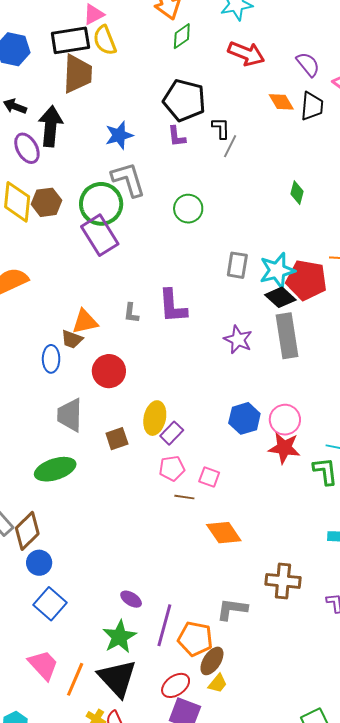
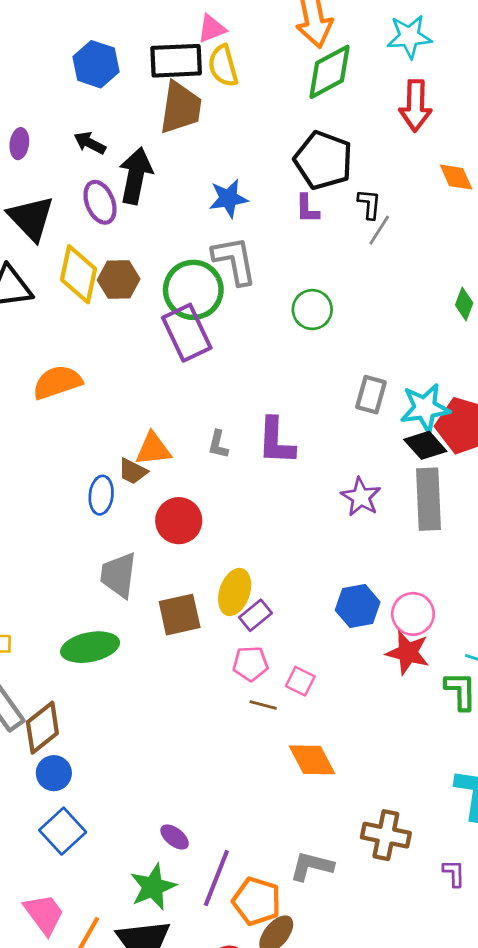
green diamond: (182, 36) -> (329, 72), size x1.6
red arrow: (246, 54) -> (415, 106), turned 63
brown square: (117, 439) -> (180, 615), size x1.4

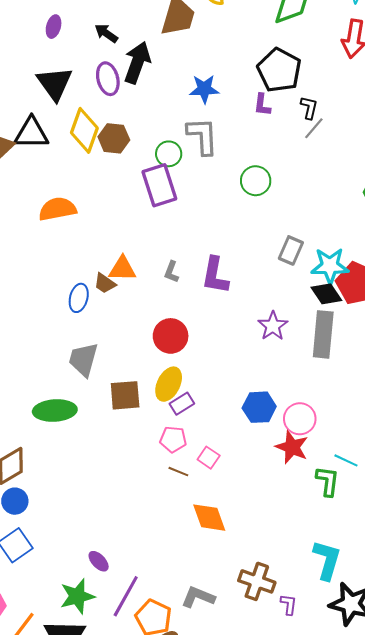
green circle: (193, 290) -> (169, 154), size x0.6
red circle: (179, 521) -> (171, 336), moved
purple L-shape: (454, 873) -> (289, 604), moved

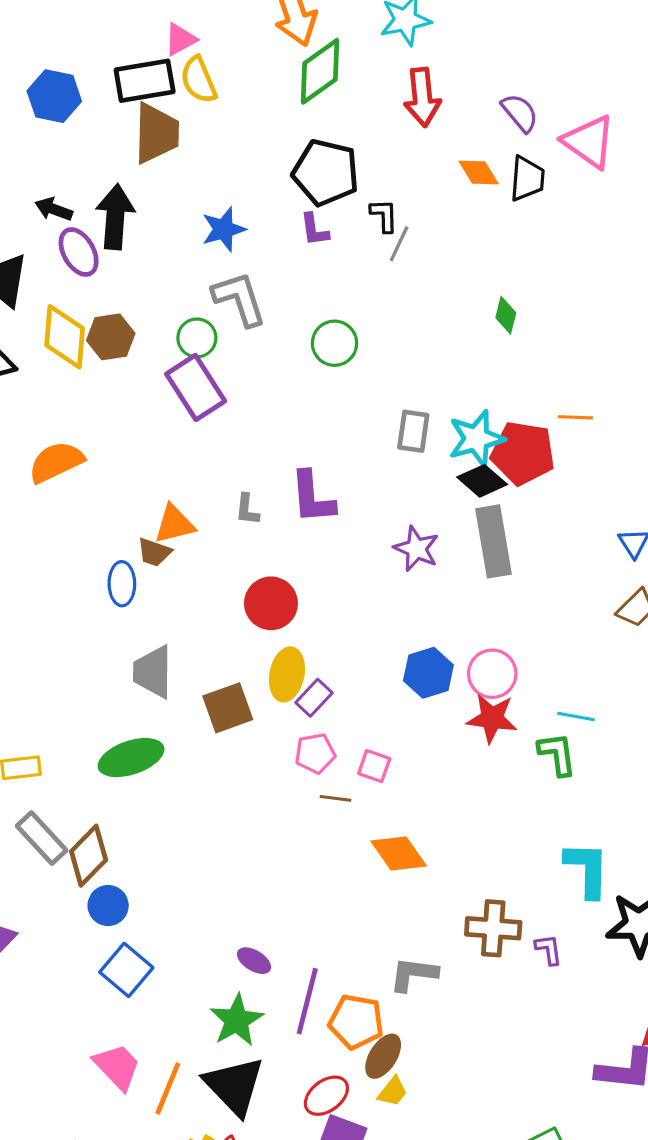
black arrow: (106, 33) -> (54, 209), moved

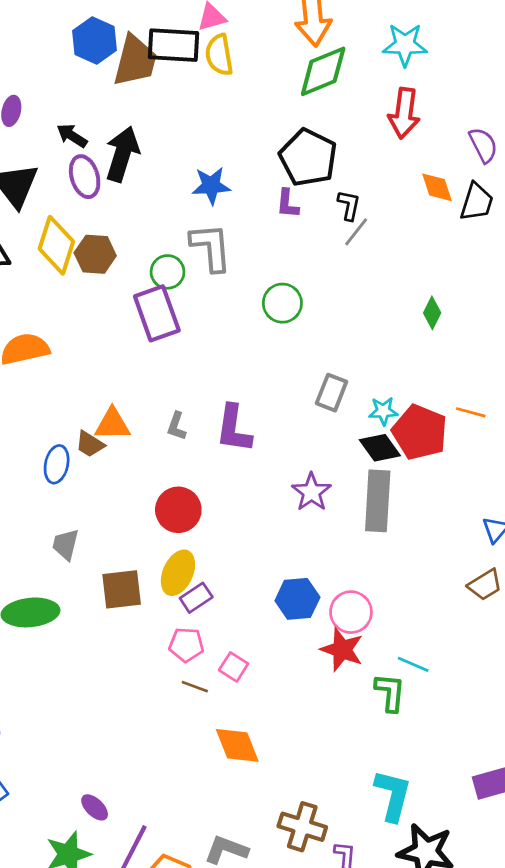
brown trapezoid: (156, 133) -> (135, 61), moved
cyan star: (476, 439) -> (383, 411), size x0.6
gray trapezoid: (153, 672) -> (66, 545), size x0.7

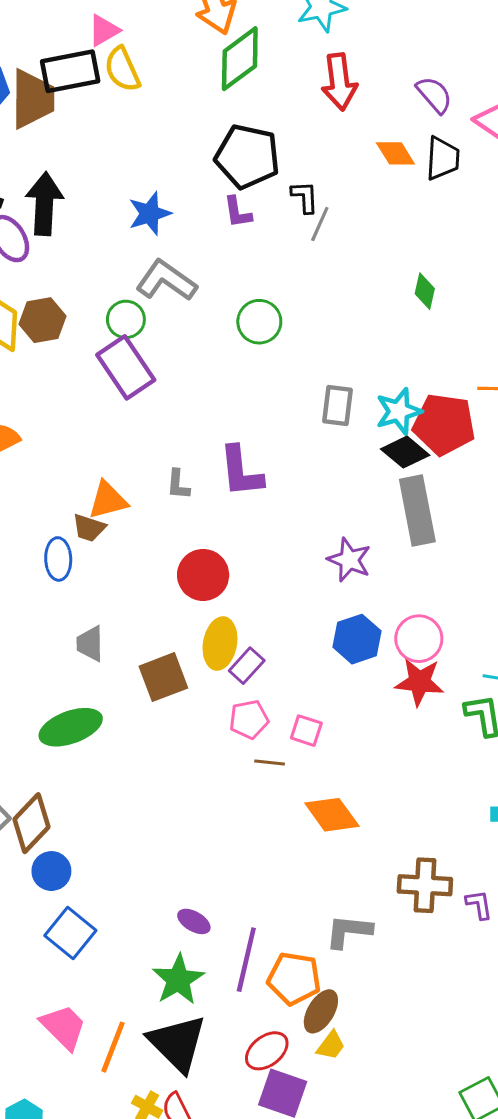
gray L-shape: (211, 247) -> (166, 281), turned -36
cyan star: (383, 411) -> (399, 411), size x1.4
purple star: (311, 492) -> (349, 560), moved

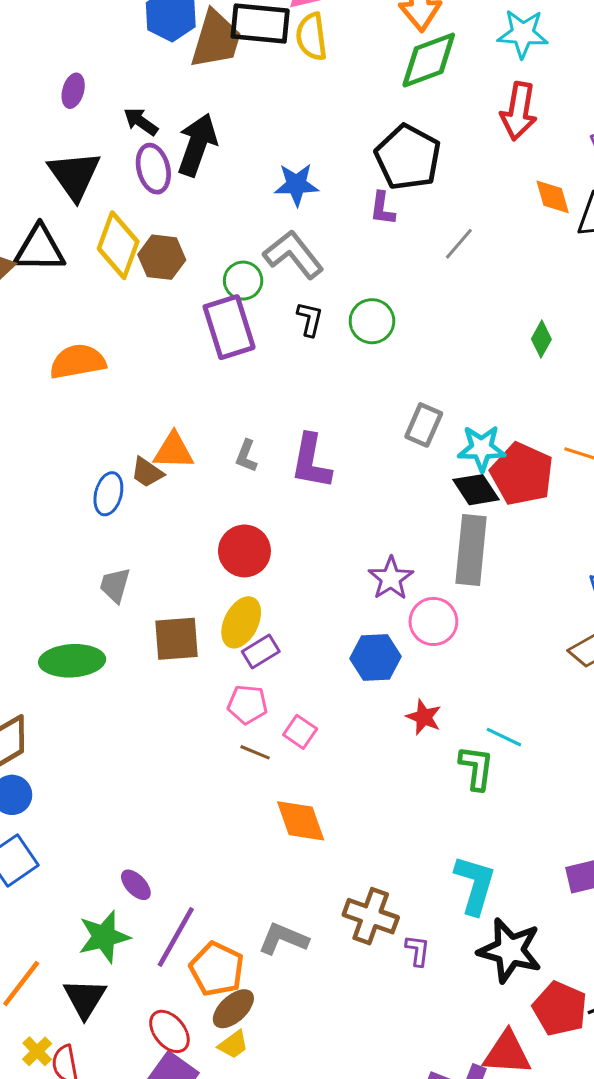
black L-shape: (305, 197) -> (310, 319), moved
pink circle: (419, 639) -> (433, 621), moved
red star: (419, 682) -> (424, 717), size x0.7
black triangle: (177, 1043) -> (85, 998), size x0.7
red ellipse: (267, 1051) -> (169, 1031), turned 72

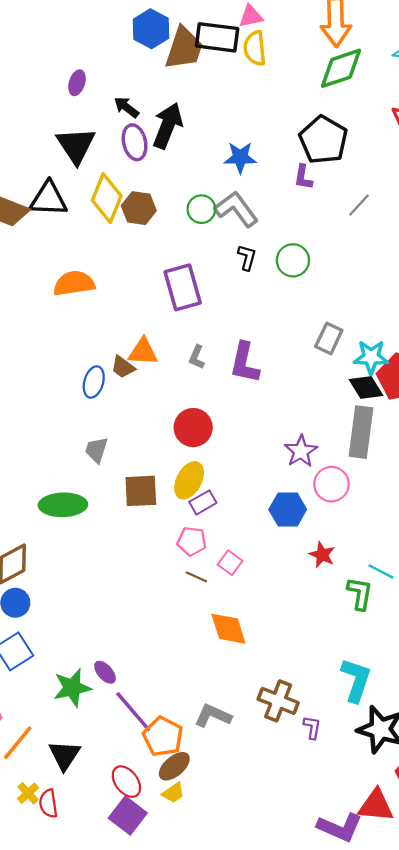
green circle: (243, 281) -> (201, 209), moved
purple rectangle: (229, 327) -> (183, 287), moved
green star: (104, 937) -> (72, 688), moved
purple line: (176, 937) -> (133, 712), turned -72

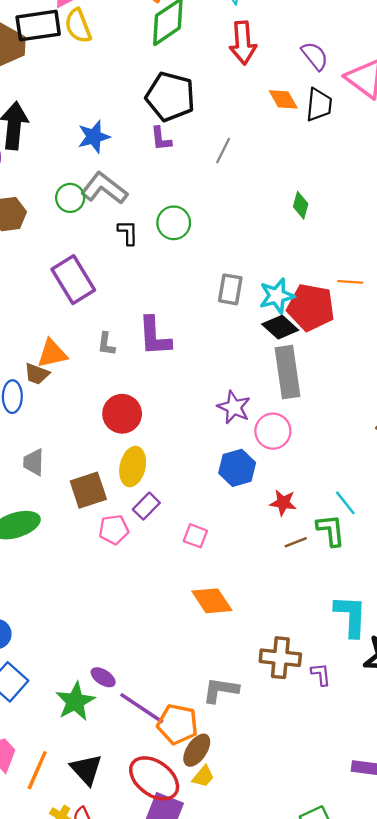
purple rectangle: (203, 502) -> (146, 506), moved
pink pentagon: (192, 541) -> (114, 530), moved
cyan line: (381, 571) -> (345, 503), turned 40
brown line: (196, 577) -> (296, 542), moved, turned -30
red ellipse: (126, 782) -> (154, 778), size x1.5

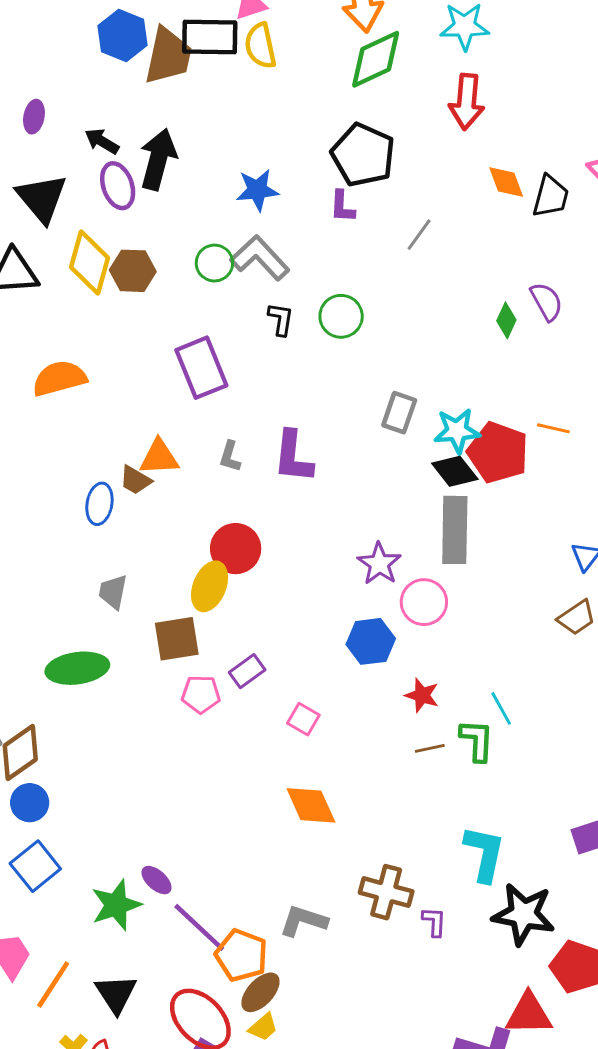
purple semicircle: (315, 56) -> (547, 301), moved
yellow ellipse: (133, 467) -> (210, 586), moved

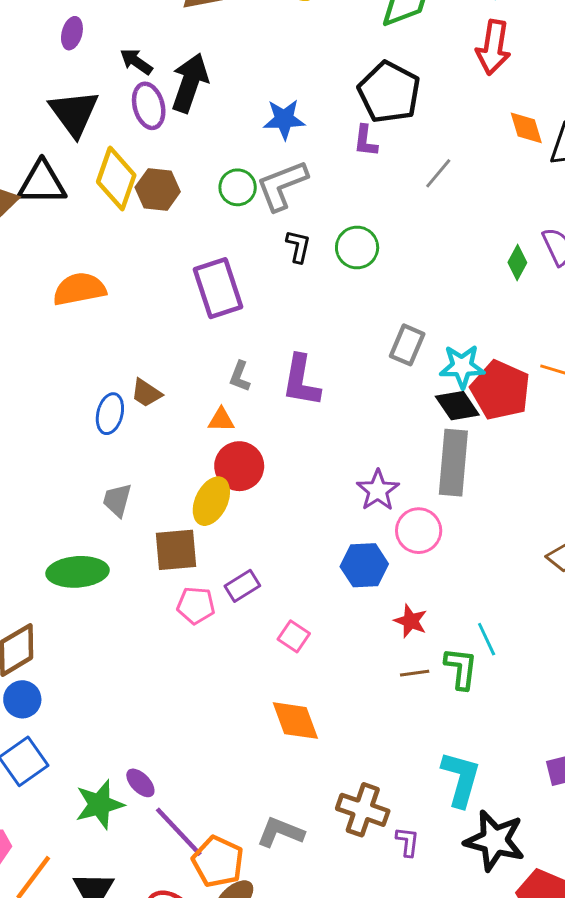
gray L-shape: (260, 258) -> (282, 185), turned -72
orange triangle: (159, 457) -> (221, 420), moved, size x0.7

